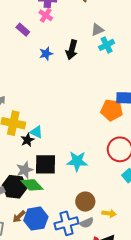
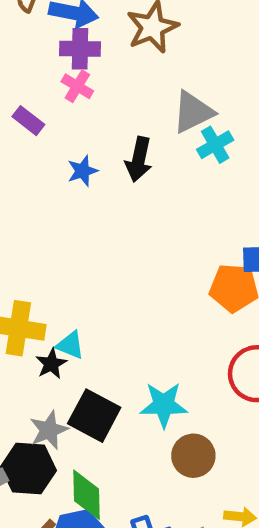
gray triangle: (97, 30) -> (193, 112), size x1.5
black square: (46, 164) -> (94, 416), turned 30
green diamond: (32, 185) -> (86, 495), moved, turned 45
brown circle: (85, 202) -> (193, 456), moved

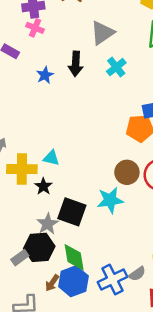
cyan cross: (215, 145) -> (116, 67), moved
cyan triangle: (70, 345) -> (51, 158), moved
brown circle: (193, 456) -> (127, 172), moved

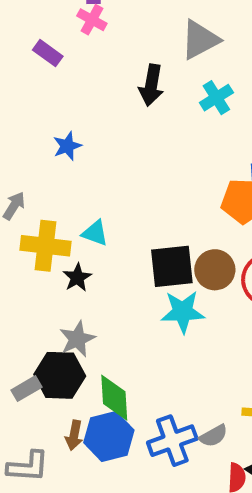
blue star: (45, 75) -> (67, 146), moved
black square: (72, 212) -> (172, 266), moved, turned -32
brown arrow: (52, 283) -> (74, 435), turned -30

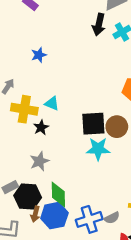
black arrow: (151, 85) -> (99, 25), moved
black hexagon: (60, 375) -> (28, 197), moved

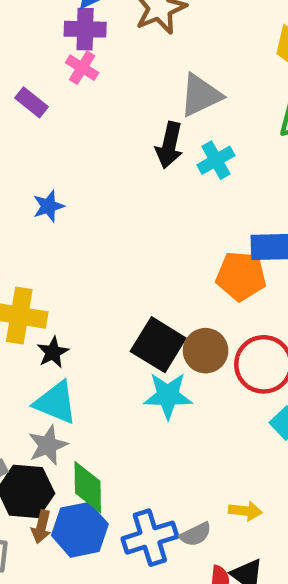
cyan triangle: (52, 103) -> (56, 403), moved, size x1.5
black square: (93, 124) -> (158, 345), turned 35
gray star: (39, 161) -> (48, 445), moved

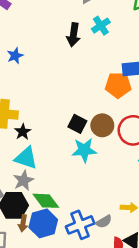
black arrow: (169, 145) -> (73, 35), moved
black square: (158, 345) -> (77, 124), size x0.7
green diamond: (88, 487) -> (46, 201), turned -32

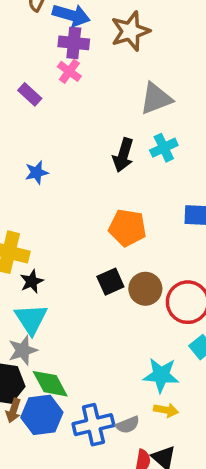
orange pentagon: (118, 85) -> (127, 228), moved
black square: (77, 124) -> (110, 282), turned 30
cyan star: (84, 150) -> (161, 375), moved
cyan triangle: (26, 158) -> (31, 319), turned 30

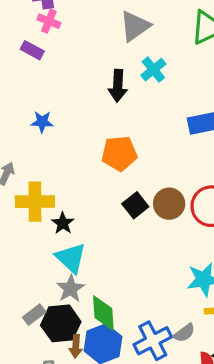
purple rectangle: (30, 94) -> (32, 50), moved
blue star: (37, 173) -> (42, 122), turned 30
orange pentagon: (127, 228) -> (119, 153), moved
green diamond: (50, 384) -> (103, 313), turned 39

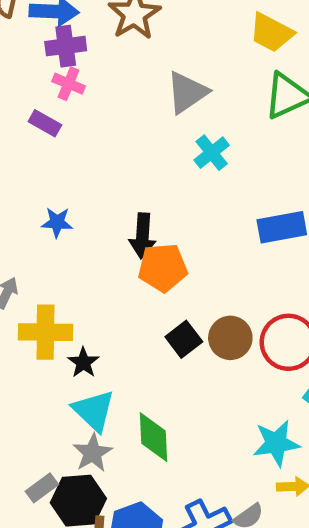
black arrow: (118, 86) -> (142, 236), moved
green diamond: (103, 313) -> (154, 437), moved

